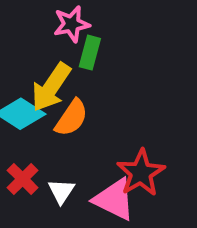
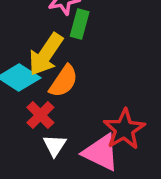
red cross: (23, 179) -> (40, 115), moved

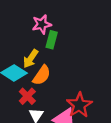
yellow arrow: (46, 54) -> (31, 59), size x0.7

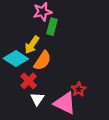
red star: (79, 105) -> (79, 89), size x0.6

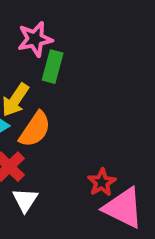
pink triangle: (65, 103) -> (123, 208), moved

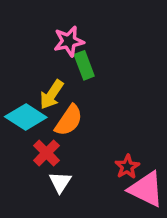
green rectangle: (53, 67) -> (84, 65), turned -36

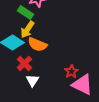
green rectangle: (84, 65) -> (25, 12), moved, turned -35
orange semicircle: (69, 120) -> (37, 44), turned 78

